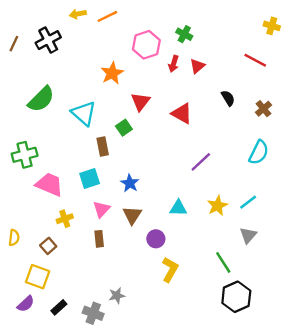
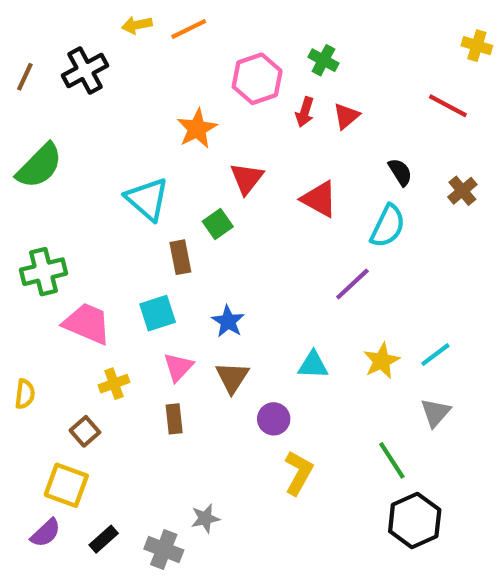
green semicircle: (41, 99) -> (39, 166), moved
cyan semicircle: (259, 152) -> (388, 226), moved
yellow semicircle: (14, 238) -> (25, 394), moved

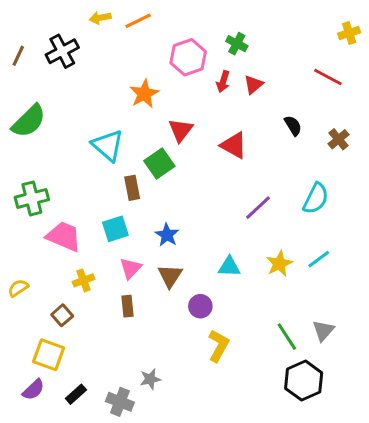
yellow cross: (477, 46) -> (349, 33), turned -35
green square: (218, 224) -> (159, 164), size x1.4
cyan semicircle: (388, 226) -> (316, 198), moved
yellow semicircle: (25, 394) -> (18, 288), turned -130
gray triangle: (435, 413) -> (323, 330), moved

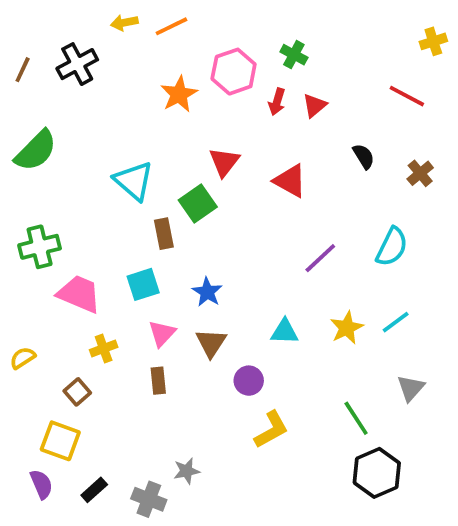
orange star: (144, 94) -> (179, 94), moved
gray triangle: (323, 330) -> (411, 388), moved
yellow L-shape: (219, 346) -> (271, 430), turned 32
purple semicircle: (33, 390) -> (41, 484), turned -70

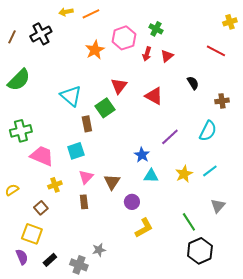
brown cross: (420, 173) -> (222, 101), moved, turned 32
blue star: (207, 292) -> (142, 155), moved

